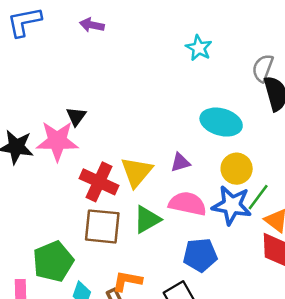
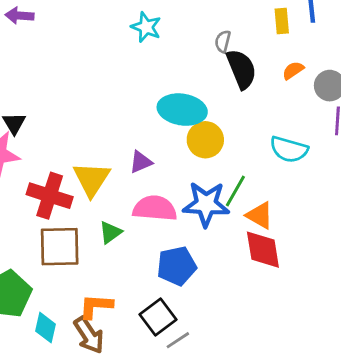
gray semicircle: (263, 68) -> (223, 41), size x0.7
yellow circle: (237, 169) -> (205, 140), moved
green triangle: (147, 219) -> (110, 232), size x0.7

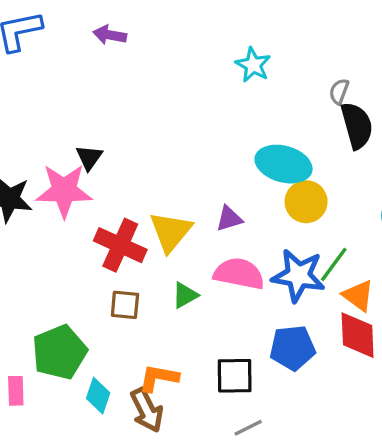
brown square: (60, 247) -> (125, 305), size x0.6
blue pentagon: (177, 266) -> (292, 348), moved
black square: (158, 317) -> (235, 376), moved, turned 30

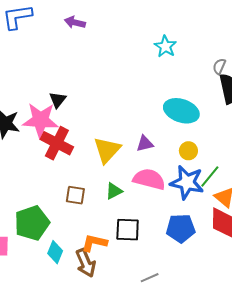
yellow circle: (306, 202) -> (188, 151), moved, size x0.7
red cross: (120, 245) -> (57, 143), moved
black square: (235, 376) -> (128, 230), moved

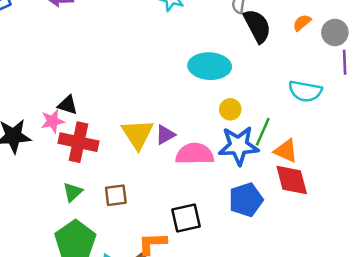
black triangle: (58, 100) -> (68, 105), moved, turned -36
pink star: (40, 120) -> (53, 121), size x0.6
purple triangle: (145, 144) -> (165, 135), moved
green triangle: (114, 191) -> (73, 192), moved

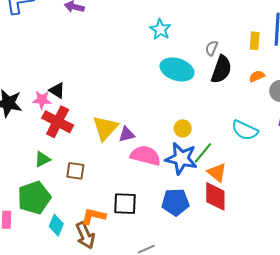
black semicircle: (257, 26) -> (221, 69), turned 32
cyan ellipse: (210, 66) -> (177, 69), moved

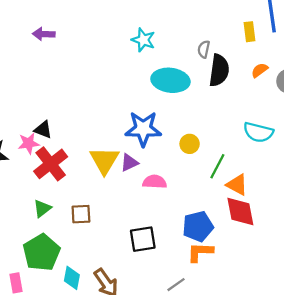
red cross: (58, 122) -> (51, 164), turned 36
pink semicircle: (145, 156) -> (155, 182), size x0.7
blue star: (181, 158) -> (143, 129), moved
orange L-shape: (93, 216) -> (200, 252), moved

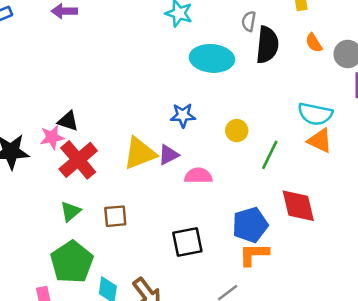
orange semicircle: (260, 70) -> (314, 43), turned -84
blue star: (143, 129) -> (183, 115), size x0.6
yellow triangle: (104, 160) -> (140, 153), turned 40
orange triangle: (237, 185) -> (320, 141), moved

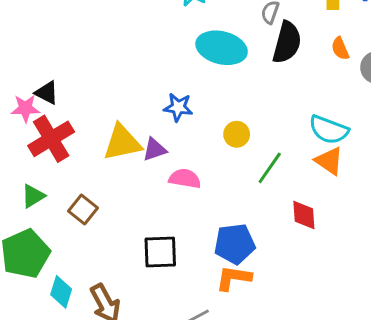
red diamond: (298, 206) -> (304, 215), moved, size x0.7
brown square: (115, 216) -> (83, 209), turned 35

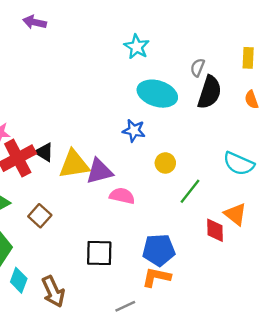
black triangle: (47, 93) -> (44, 152), moved
blue star: (178, 107) -> (134, 131), moved
purple triangle: (155, 149) -> (99, 171), size x1.4
orange triangle: (329, 161) -> (235, 214), moved

